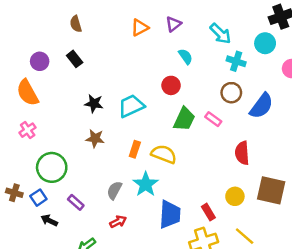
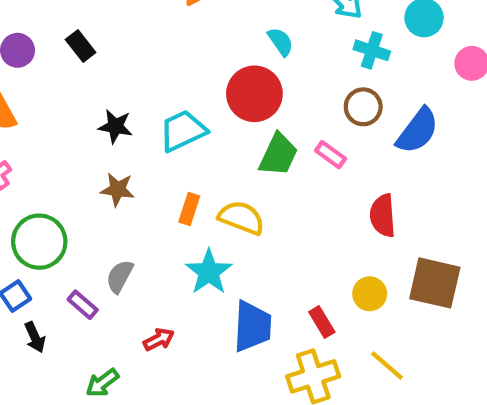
red circle: (171, 85) -> (254, 94), size x1.6
gray semicircle: (114, 190) -> (120, 276), moved
black arrow: (49, 220) -> (35, 337), turned -140

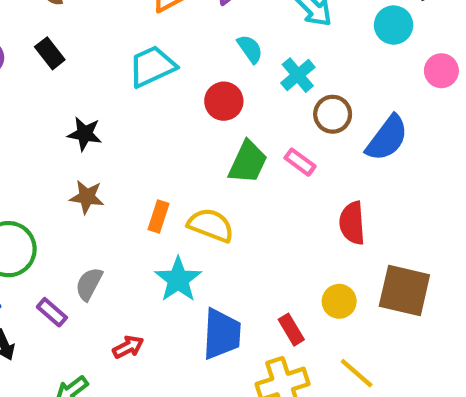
cyan cross: (372, 50) -> (298, 75), moved, turned 32
red circle: (254, 94) -> (224, 101), size x0.7
cyan trapezoid: (183, 131) -> (152, 66), moved

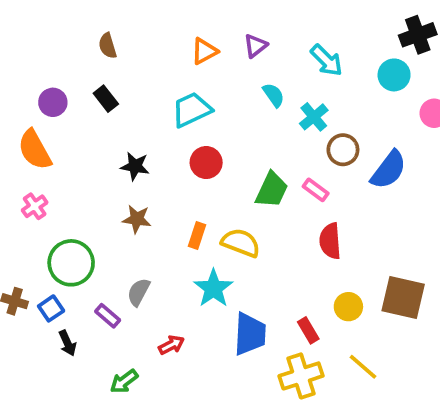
red circle: (224, 101) -> (206, 163), moved
red semicircle: (352, 223) -> (330, 241), moved

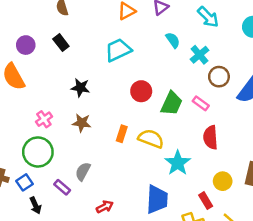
red circle: (206, 163) -> (141, 91), moved
pink cross: (35, 206) -> (44, 119), moved
cyan star: (213, 288) -> (178, 163), moved
red rectangle: (308, 330) -> (206, 201), moved

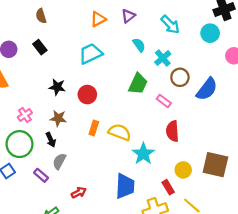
red circle: (141, 91) -> (87, 95), moved
green trapezoid: (172, 103) -> (138, 84), moved
black arrow: (35, 205) -> (51, 140), moved

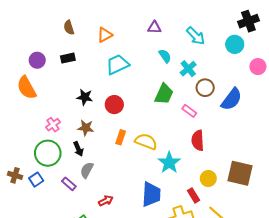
purple triangle: (128, 16) -> (154, 27), turned 40
orange triangle: (98, 19) -> (105, 35), moved
black rectangle: (40, 47) -> (68, 58), turned -64

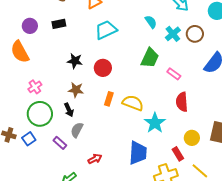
brown circle: (205, 88) -> (195, 34), moved
pink cross: (53, 125) -> (35, 87), moved

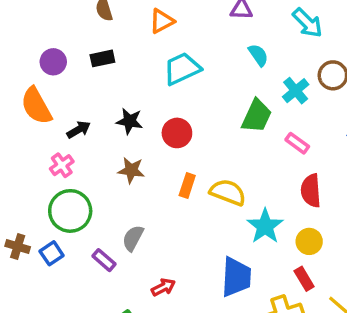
cyan cross: (173, 34) -> (296, 91), moved
black arrow: (69, 110) -> (79, 130), moved, turned -96
yellow circle: (192, 138) -> (309, 241), moved

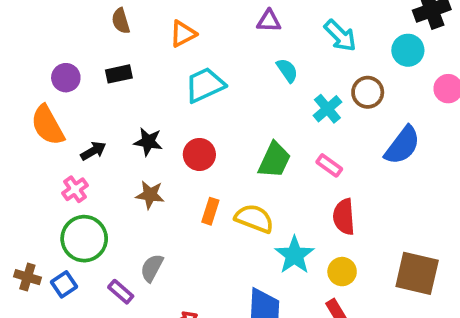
green trapezoid: (257, 116) -> (274, 160), moved

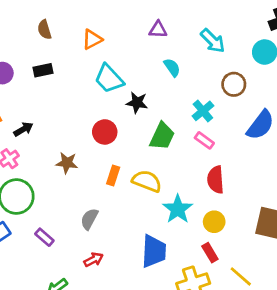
cyan trapezoid: (205, 85) -> (109, 79), turned -108
cyan cross: (327, 109) -> (203, 111), moved
black star: (148, 142) -> (137, 103), moved
gray semicircle: (152, 268) -> (89, 219), moved

